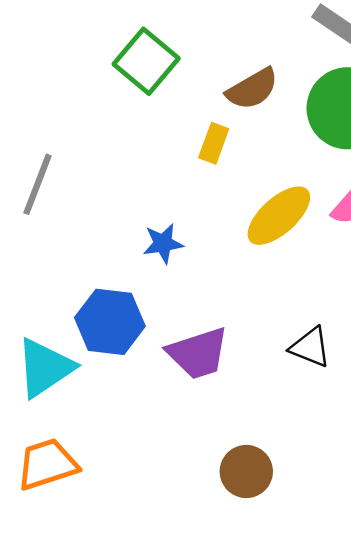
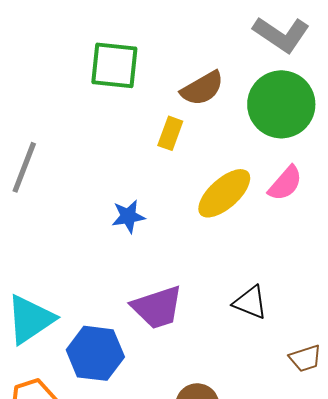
green square: (146, 61) -> (114, 65), turned -34
blue hexagon: (110, 322) -> (95, 353), moved

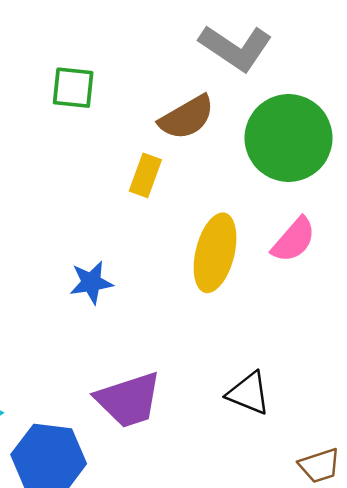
gray L-shape: (281, 34) -> (236, 48), moved
green square: (114, 65) -> (73, 88), size x0.7
yellow ellipse: (224, 193) -> (215, 253), turned -34

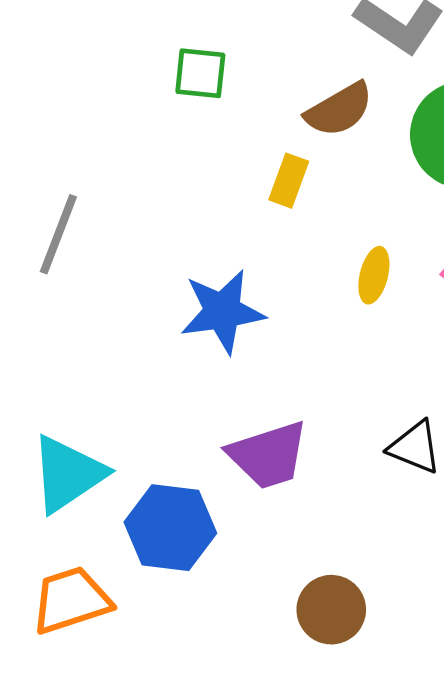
yellow ellipse: (215, 253) -> (374, 275), size x0.6
blue star: (91, 282) -> (222, 312), size x1.6

